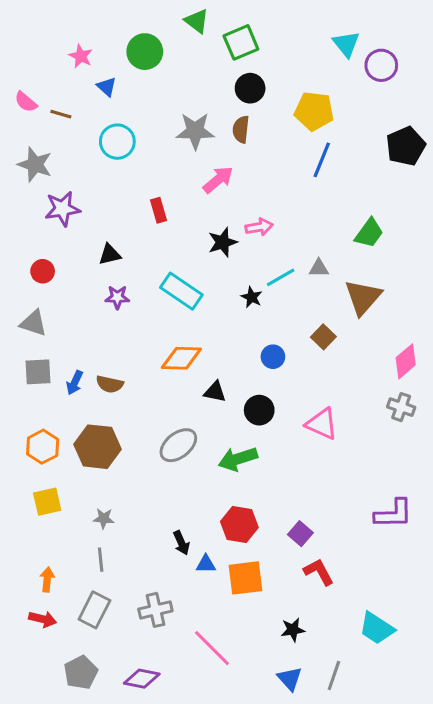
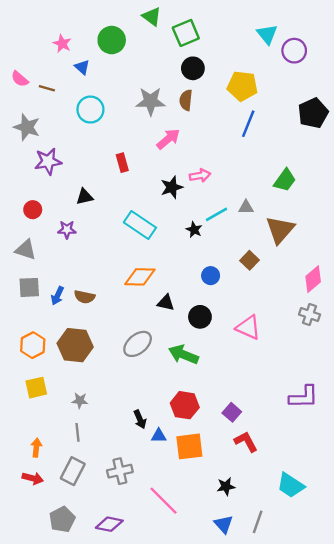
purple star: (117, 297) -> (67, 230), moved
green arrow: (238, 459) -> (183, 355), turned 40

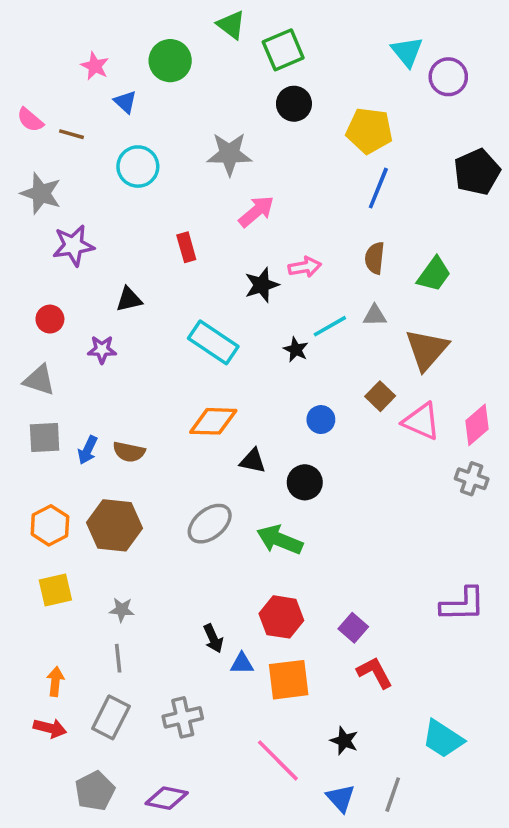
brown semicircle: (186, 100) -> (375, 258), moved
pink triangle: (248, 327) -> (421, 421), moved
black star: (226, 486) -> (344, 741), turned 30
pink line: (163, 501) -> (278, 760), moved

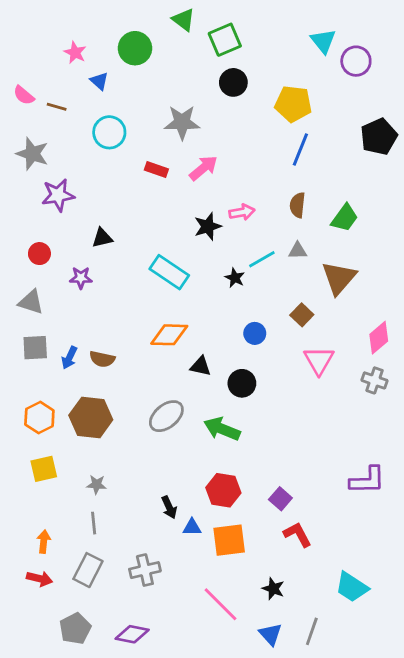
red rectangle: (186, 247) -> (156, 169), moved, turned -55
pink triangle: (421, 421) -> (319, 360), moved, turned 36

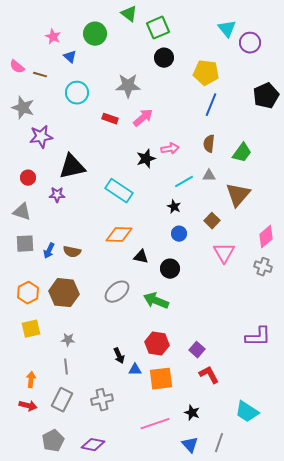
black triangle: (102, 238) -> (72, 167), size x1.8
black star: (235, 278) -> (174, 207), moved
pink line: (221, 604) -> (155, 424), turned -64

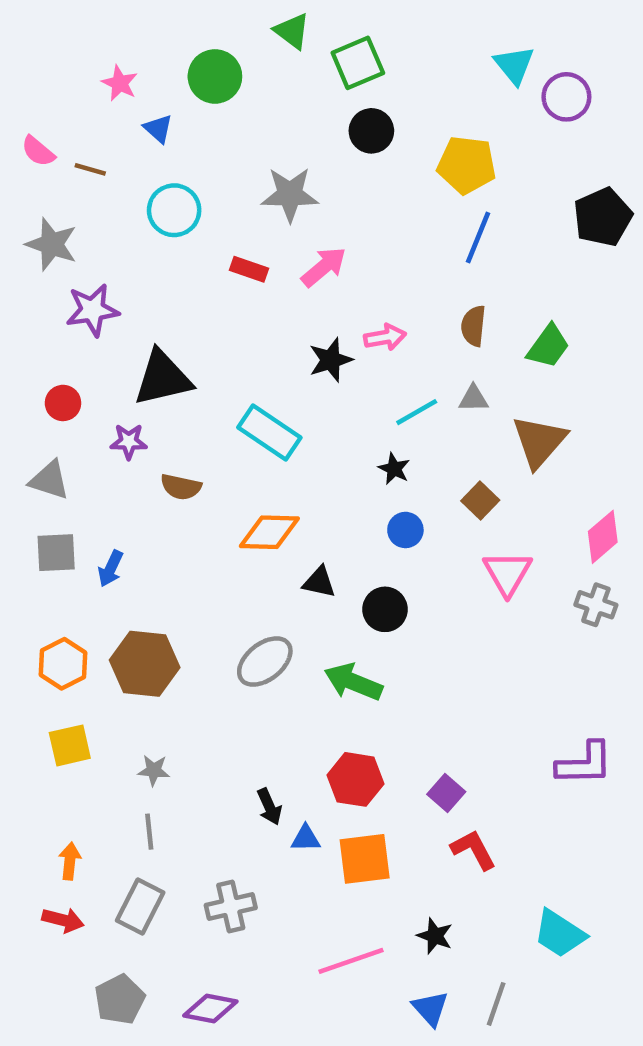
brown semicircle: (72, 252) -> (181, 487), moved

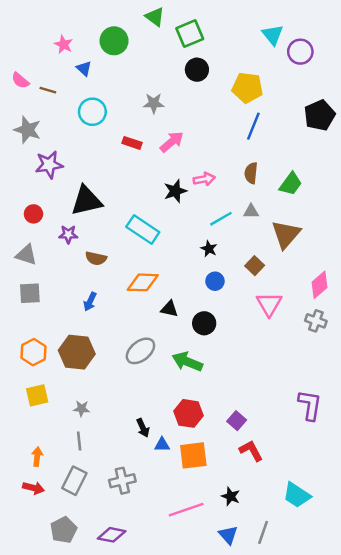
gray star: (290, 194) -> (154, 103), size x0.7
blue arrow: (111, 569) -> (90, 302), moved
purple L-shape: (585, 764) -> (310, 405), turned -80

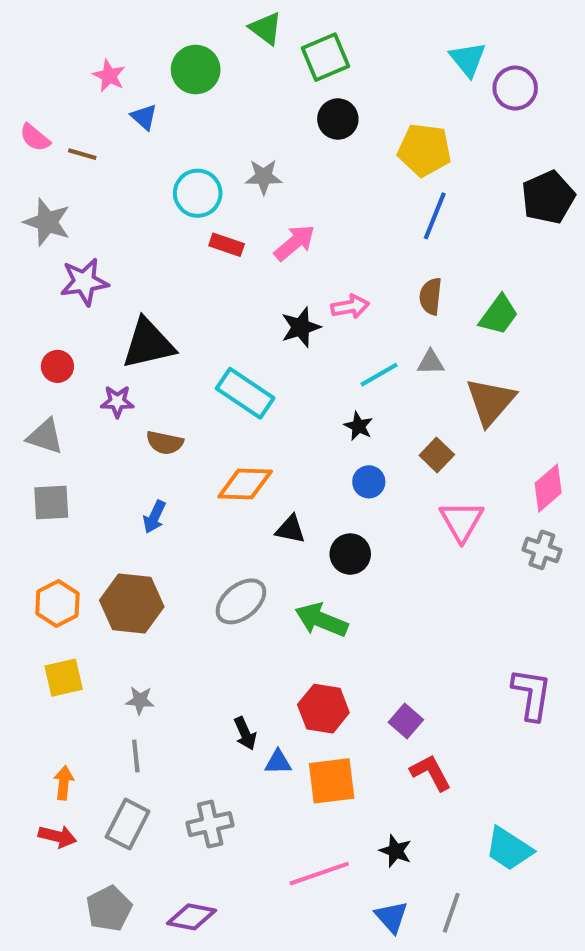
cyan circle: (92, 112) -> (198, 193), moved

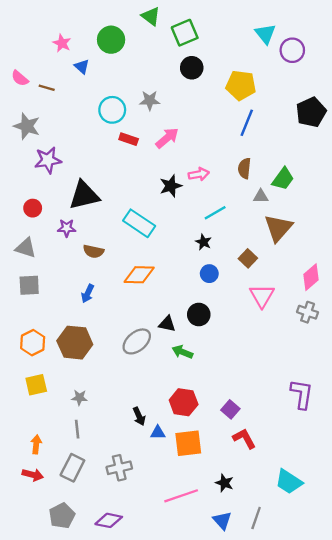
gray triangle: (431, 362) -> (261, 196), moved
black triangle: (290, 529) -> (167, 324), moved
green arrow: (321, 620) -> (182, 352), size x0.7

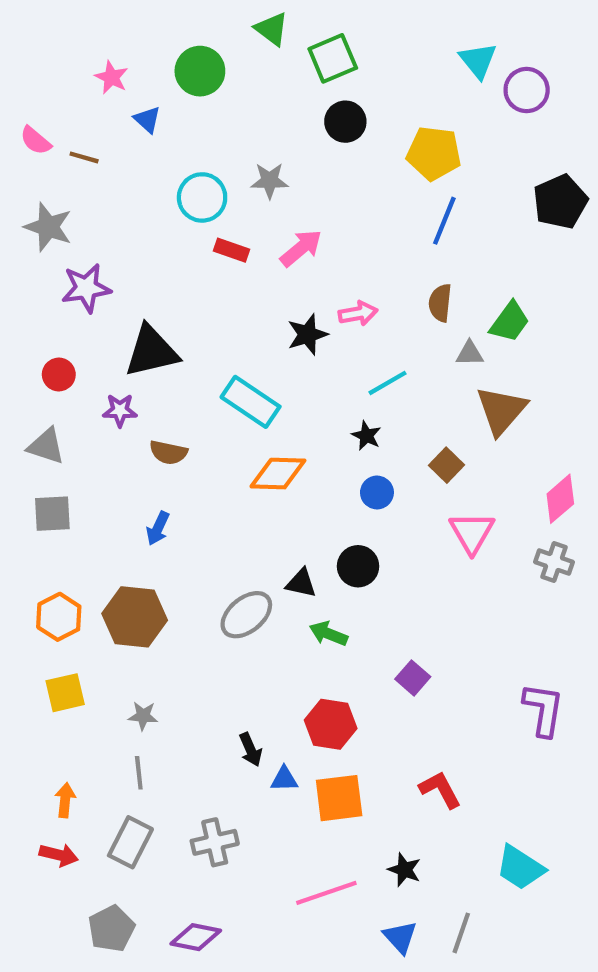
orange diamond: (139, 275) -> (278, 474), moved
purple square: (230, 409) -> (413, 678), moved

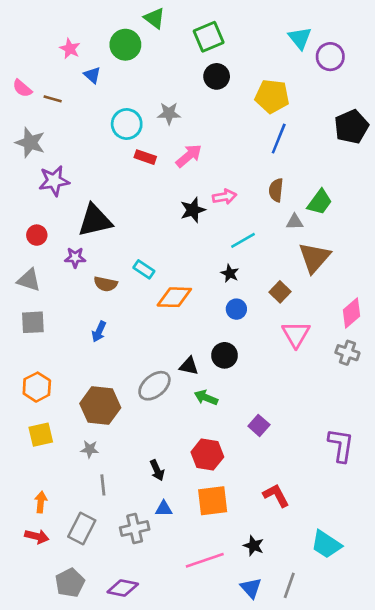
green triangle: (272, 29) -> (154, 18), moved
cyan rectangle: (251, 402) -> (144, 269), moved, size x0.6
brown hexagon: (135, 617) -> (100, 406), moved
gray line: (139, 773) -> (103, 485), moved
blue triangle: (284, 779) -> (164, 509), moved

